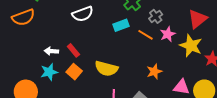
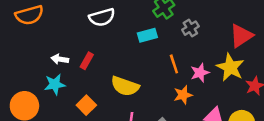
pink star: (168, 34) -> (200, 73), moved
orange line: (146, 35) -> (174, 64), moved, turned 35
red rectangle: (73, 50) -> (87, 61), turned 64
orange square: (74, 72) -> (86, 105), moved

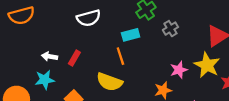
orange line: (174, 64) -> (120, 56), moved

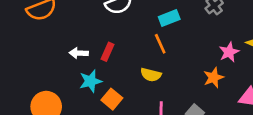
cyan star: (45, 80) -> (90, 81), moved
yellow semicircle: (109, 82) -> (151, 75), size x0.7

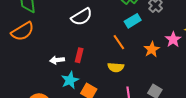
cyan rectangle: (169, 18) -> (133, 21), moved
orange star: (214, 78) -> (152, 49), moved

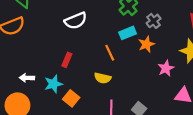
pink star: (173, 39) -> (166, 68), moved
orange star: (152, 49) -> (146, 44), moved
white arrow: (57, 60) -> (27, 78), moved

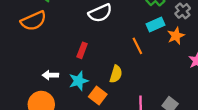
red rectangle: (67, 60) -> (82, 50), moved
yellow semicircle: (103, 78) -> (116, 74), moved, turned -84

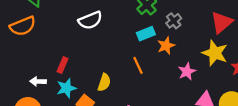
orange line: (137, 46) -> (138, 65), moved
red rectangle: (82, 50) -> (63, 65), moved

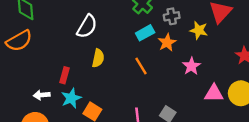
white semicircle: (90, 20) -> (87, 26), turned -30
gray cross: (174, 21) -> (172, 16), turned 35
yellow star: (215, 53) -> (199, 30), moved, size x0.7
yellow semicircle: (104, 82) -> (98, 58), moved

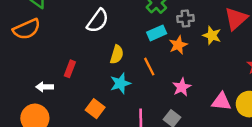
yellow semicircle: (98, 58) -> (117, 55), moved
pink star: (191, 66) -> (182, 87), moved
cyan star: (71, 98) -> (120, 83), moved

